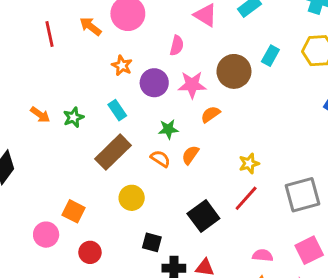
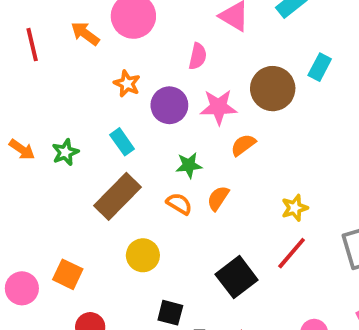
pink circle: (46, 235) -> (22, 288), moved

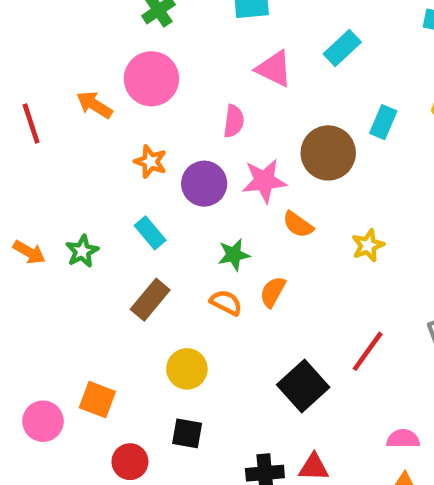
orange semicircle: (243, 145) -> (298, 225), turned -104
brown rectangle: (118, 196) -> (150, 300), size x0.7
yellow star: (295, 208) -> (368, 245), moved
black square: (170, 313) -> (187, 433), moved

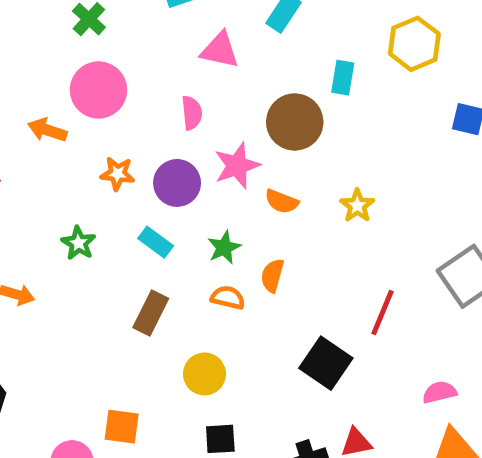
cyan rectangle: (150, 233) -> (156, 242), moved
green star: (82, 251) -> (79, 243), moved

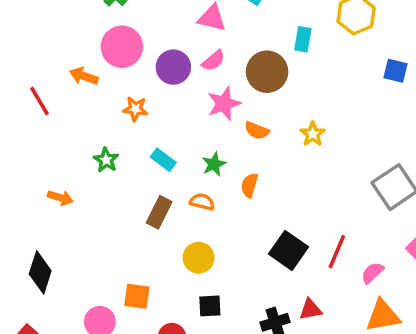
pink semicircle: (192, 113) -> (213, 61), moved, turned 55
purple circle: (177, 183) -> (173, 67), moved
orange semicircle: (228, 298) -> (202, 202), moved
red line: (383, 312) -> (337, 252), moved
pink semicircle: (439, 392) -> (372, 273), turned -30

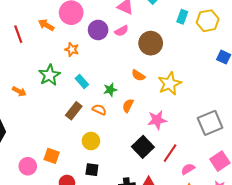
cyan rectangle: (303, 39) -> (182, 17), moved
pink star: (224, 104) -> (157, 120), moved
yellow star: (313, 134) -> (170, 84), size x1.6
green star: (106, 160) -> (49, 75), size x1.5

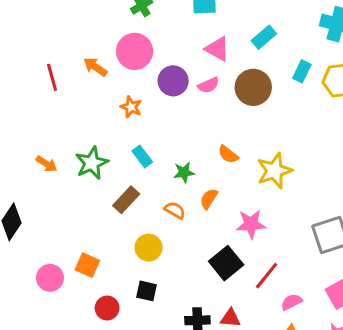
brown circle: (151, 43) -> (253, 87), moved
green star: (49, 75) -> (92, 163), moved
orange semicircle: (99, 110) -> (175, 210), moved

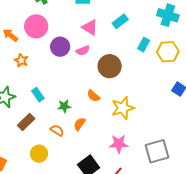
brown circle: (253, 87) -> (110, 66), moved
orange star: (131, 107) -> (21, 60), moved
pink star: (251, 224) -> (119, 144), moved

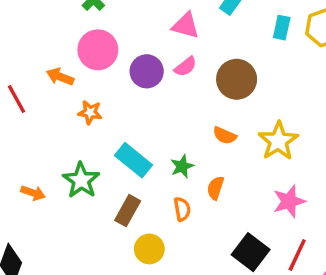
cyan rectangle: (38, 95) -> (133, 160), size x1.5
orange semicircle: (57, 130) -> (182, 209), turned 64
yellow circle: (39, 154) -> (149, 249), moved

